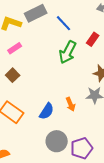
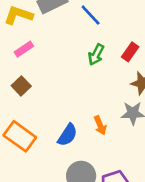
red rectangle: (93, 39) -> (130, 52), moved
green arrow: (68, 52) -> (96, 55), size x0.7

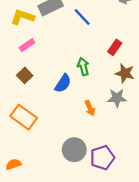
green arrow: (96, 55) -> (83, 66), moved, turned 138
blue semicircle: (67, 135) -> (63, 83), moved

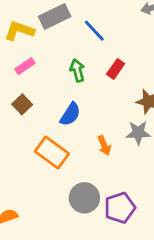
red rectangle: (115, 47) -> (116, 69), moved
green arrow: (83, 66) -> (77, 70), moved
orange rectangle: (24, 117) -> (52, 153), moved

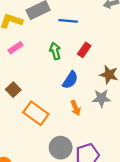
blue line: (94, 31) -> (68, 21), turned -42
brown square: (22, 104) -> (13, 90), moved
blue semicircle: (70, 114) -> (70, 80), moved

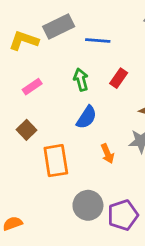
pink rectangle: (15, 48) -> (32, 87), moved
blue semicircle: (70, 80) -> (87, 117), moved
orange rectangle: (36, 113) -> (56, 161), turned 45

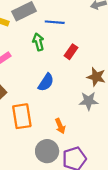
green arrow: (81, 80) -> (38, 42), moved
orange arrow: (108, 154) -> (60, 126), moved

